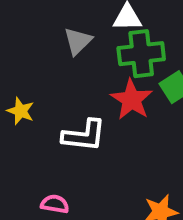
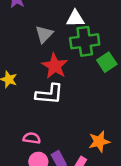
red star: (132, 100) -> (55, 66), moved

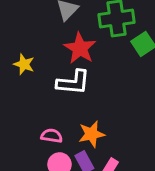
orange star: (99, 142) -> (92, 134), moved

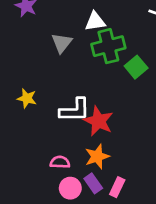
red star: (80, 48) -> (98, 121), moved

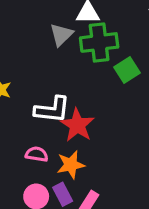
gray triangle: (62, 43) -> (61, 35), moved
pink semicircle: (60, 162) -> (37, 154), moved

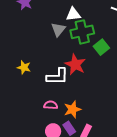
red star: (77, 125) -> (75, 65), moved

